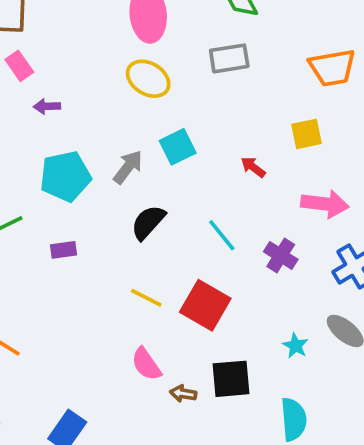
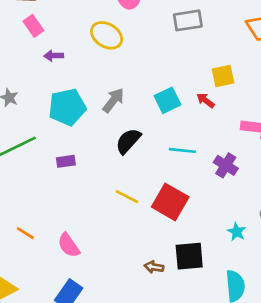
yellow ellipse: (148, 79) -> (107, 35), moved
yellow square: (307, 134) -> (223, 76), moved
cyan square: (178, 147) -> (168, 100), moved
cyan line: (222, 235) -> (182, 150), turned -45
pink semicircle: (146, 364) -> (69, 245), moved

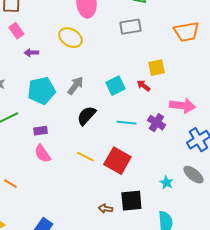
purple cross: (226, 165) -> (156, 123), moved
pink semicircle: (69, 245) -> (42, 154), moved

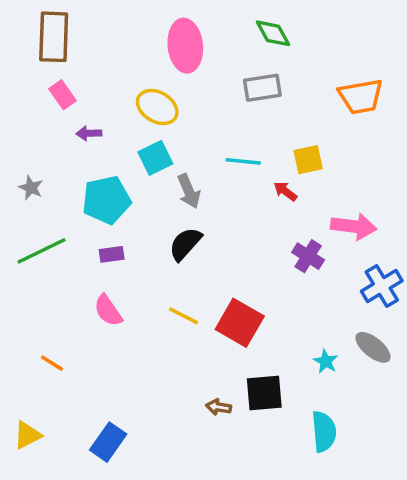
gray arrow: (75, 86) -> (189, 191), moved, turned 120
cyan square: (115, 86) -> (155, 158), moved
cyan line: (126, 123) -> (243, 161), moved
purple rectangle: (40, 131) -> (112, 254), moved

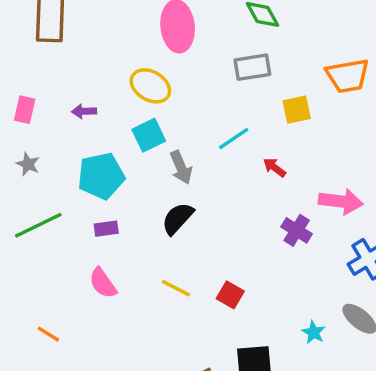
pink rectangle: (62, 95) -> (25, 110), moved, turned 48
yellow square: (308, 160) -> (297, 110), moved
cyan line: (243, 161) -> (234, 139), turned -40
red square: (240, 323) -> (230, 295), size x0.6

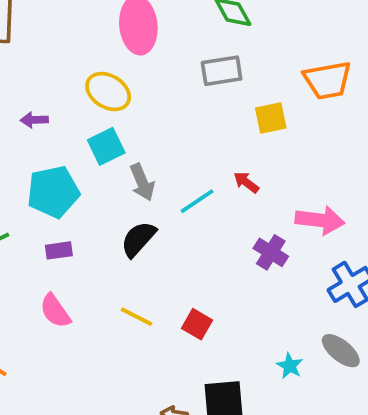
cyan line: (234, 139) -> (197, 201), moved

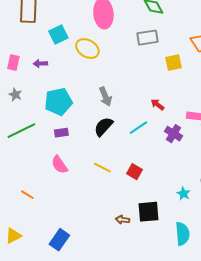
purple arrow: (34, 120) -> (40, 64), moved
cyan square: (106, 146) -> (58, 35), moved
red arrow: (246, 182) -> (157, 105), moved
cyan line: (197, 201) -> (138, 128), moved

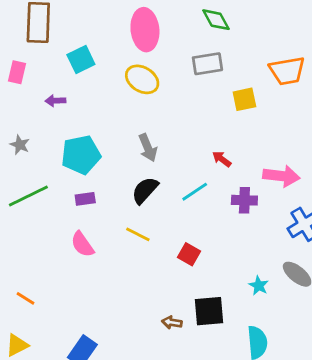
yellow ellipse: (87, 49) -> (142, 79), moved
pink rectangle: (13, 63) -> (17, 72), moved
purple cross: (174, 134) -> (244, 200), turned -30
yellow line: (102, 168) -> (138, 234), moved
orange line: (27, 195) -> (26, 298), moved

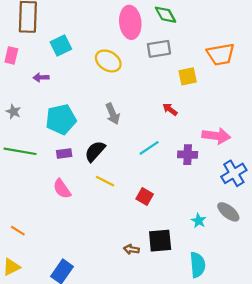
pink ellipse: (145, 30) -> (130, 22), moved
red arrow: (222, 159) -> (170, 109), moved
black semicircle: (145, 190) -> (95, 151), moved
green line: (28, 196) -> (20, 151), turned 36

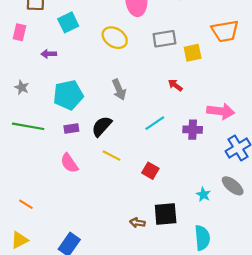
gray rectangle: (159, 49) -> (164, 39), moved

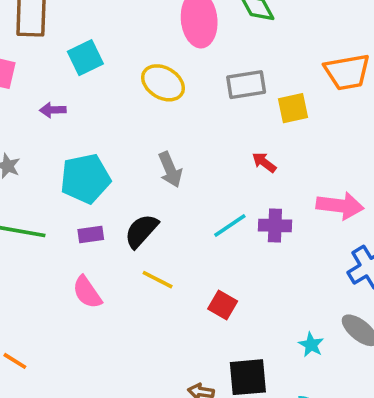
purple cross: (193, 130) -> (275, 226), moved

